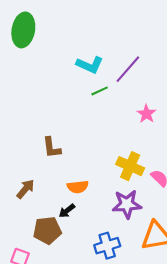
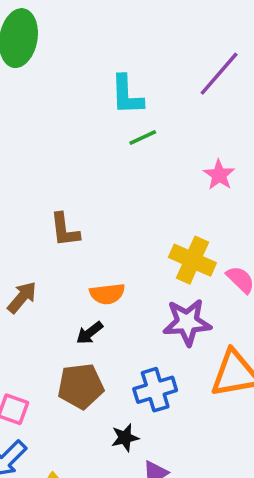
cyan L-shape: (90, 65) -> (127, 95), turned 64
purple line: (128, 69) -> (219, 74), moved
brown pentagon: (47, 230) -> (81, 386), moved

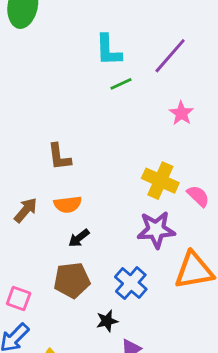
purple line: (219, 74) -> (170, 56), moved
orange semicircle: (107, 294) -> (68, 204), moved
blue cross: (155, 390) -> (131, 283), turned -32

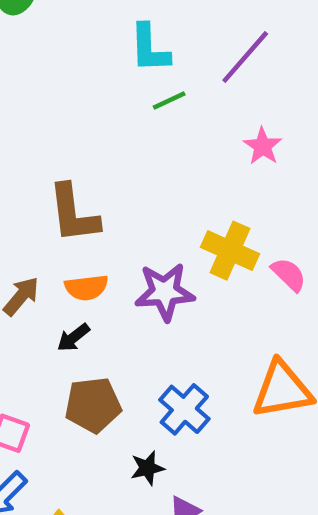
brown L-shape: (59, 157) -> (73, 214), size x1.4
purple star: (156, 230) -> (165, 292), moved
black arrow: (79, 238) -> (73, 338), moved

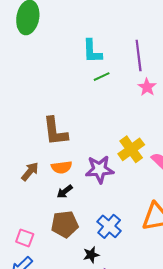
purple line: (245, 57) -> (139, 55), turned -48
pink star: (263, 146) -> (147, 87), moved
yellow cross: (230, 251) -> (131, 149), turned 30
black arrow: (73, 338) -> (65, 192), moved

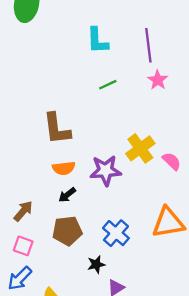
green line: (102, 77) -> (108, 85), moved
brown arrow: (30, 171) -> (23, 211), moved

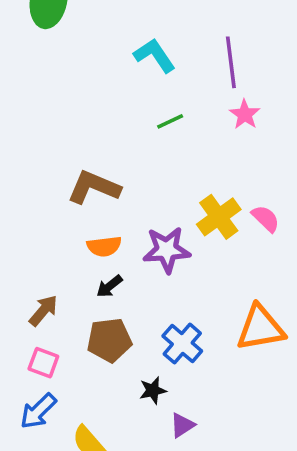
cyan L-shape: (97, 41) -> (155, 55), turned 148
brown L-shape: (57, 129) -> (94, 187), turned 120
pink semicircle: (172, 161) -> (266, 219), moved

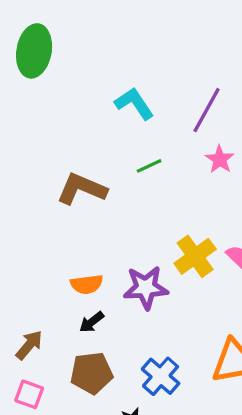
purple line: (231, 62) -> (207, 110), turned 36
brown L-shape: (94, 187) -> (82, 189), moved

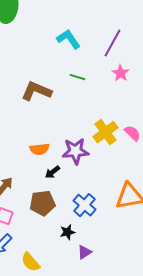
green line: (149, 166) -> (77, 77), turned 42
black arrow: (92, 322) -> (52, 172), moved

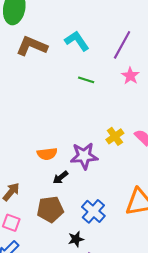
brown L-shape: (36, 91) -> (32, 46), moved
yellow cross: (105, 132) -> (115, 136), size x0.7

